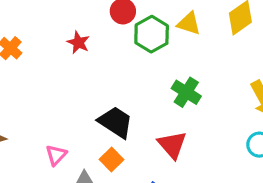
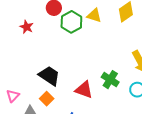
green cross: (186, 92) -> (110, 80), moved
red triangle: (172, 145) -> (84, 90), turned -30

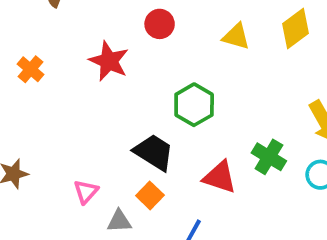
green hexagon: (71, 22) -> (194, 105), moved
red star: (27, 27) -> (109, 61), size x1.5

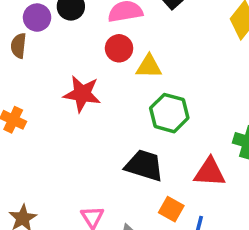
yellow triangle: (236, 36) -> (149, 66), moved
orange square: (150, 195) -> (171, 209), moved

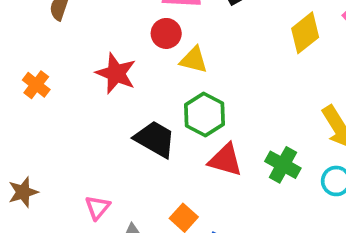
black trapezoid: (144, 165) -> (155, 139), moved
red triangle: (210, 172) -> (225, 160), moved

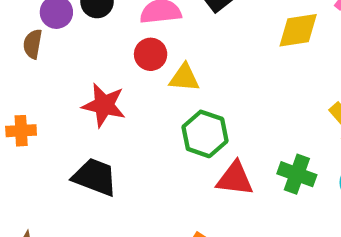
yellow diamond: (305, 33) -> (298, 30), turned 39
orange cross: (36, 85) -> (21, 131), turned -32
black trapezoid: (155, 139) -> (95, 177), moved

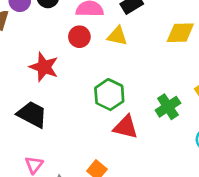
yellow triangle: (184, 78) -> (117, 36), moved
green cross: (297, 174) -> (168, 107), moved, turned 30

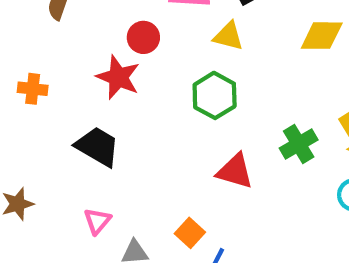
red circle: (79, 37) -> (143, 37), moved
green hexagon: (109, 95) -> (215, 95), moved

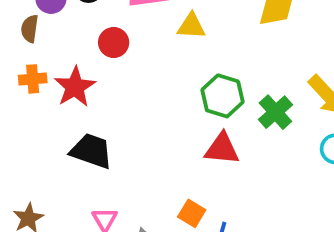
red star: (118, 77) -> (75, 87), moved, turned 30
orange cross: (33, 89) -> (33, 79), moved
green hexagon: (215, 95) -> (222, 96), moved

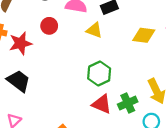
green cross: (275, 112) -> (128, 103), moved
red triangle: (222, 149) -> (102, 104), moved

